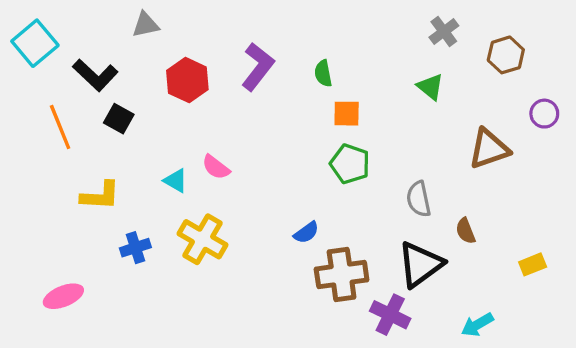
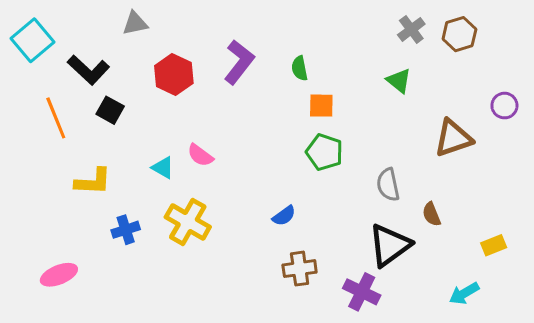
brown hexagon: (506, 55) -> (459, 34), moved
brown cross: (342, 274) -> (300, 269), moved, size x0.7
cyan arrow: (477, 325) -> (464, 293), moved

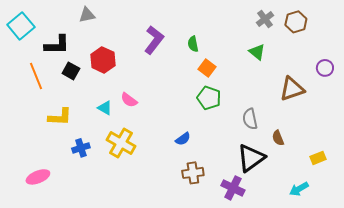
black L-shape: (88, 70) -> (57, 45), turned -44
red hexagon: (174, 74) -> (103, 60), moved
orange square: (321, 106) -> (207, 68), turned 36

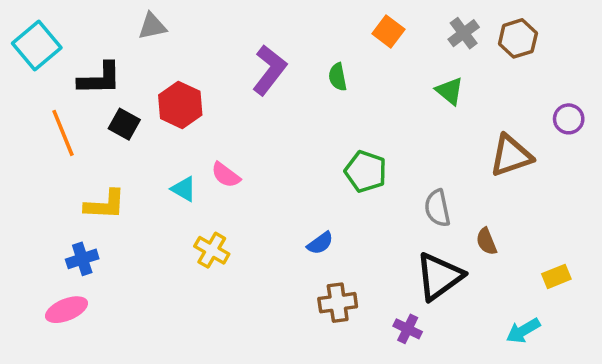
orange square: (207, 68) -> (388, 31), moved
yellow cross: (121, 143) -> (212, 250), size x0.7
blue cross: (81, 148) -> (82, 259), moved
purple cross: (233, 188) -> (408, 329), size x0.7

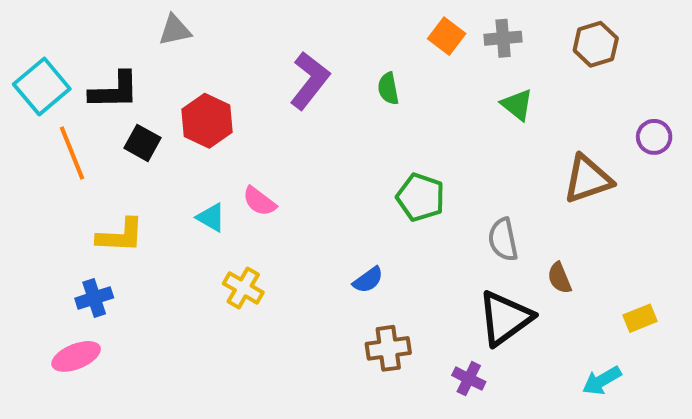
gray cross: (464, 33) -> (503, 38), moved, turned 32
cyan square: (37, 45) -> (42, 87), moved

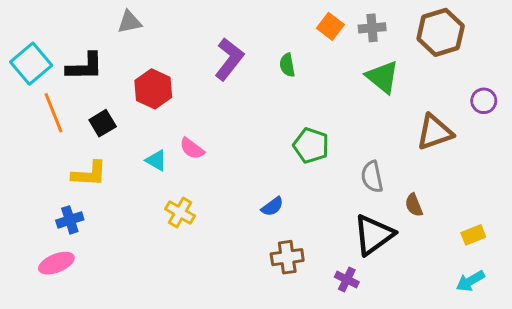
brown hexagon: (596, 44) -> (441, 32), size x1.4
green triangle: (517, 105) -> (383, 77), size x1.4
black square: (143, 143) -> (103, 123), moved, turned 30
cyan arrow: (602, 381) -> (470, 281), moved

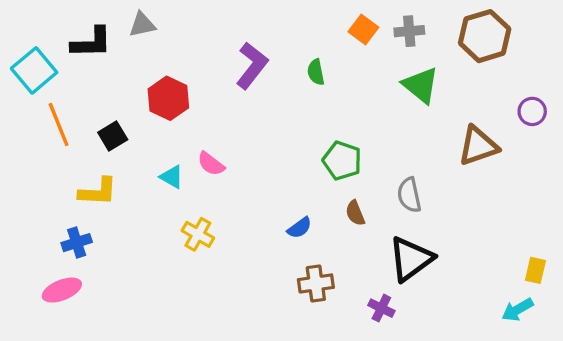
black L-shape: (85, 67) -> (91, 43), moved
brown semicircle: (414, 205) -> (355, 213), moved
yellow rectangle: (473, 235) -> (535, 270), moved, turned -55

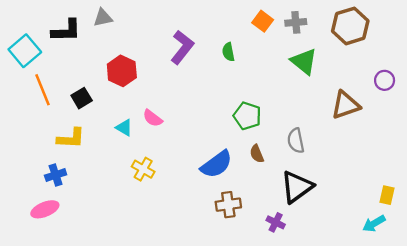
blue semicircle: (299, 228) -> (216, 164), size x1.8

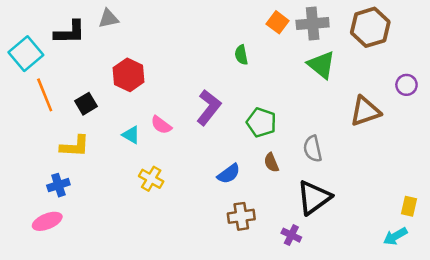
gray cross: (296, 22) -> (313, 24), size x1.4
purple L-shape: (182, 47) -> (209, 107), moved
blue semicircle: (216, 164) -> (229, 174), size x0.7

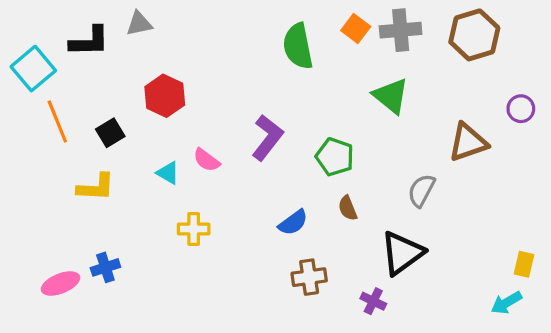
green semicircle: (241, 55) -> (298, 46), moved, size x1.8
green triangle: (321, 65) -> (391, 96), moved
gray semicircle: (313, 149) -> (421, 190), moved, turned 40
yellow cross: (151, 179) -> (194, 229), turned -30
blue cross: (58, 185) -> (105, 267), moved

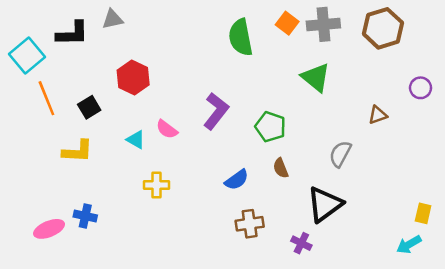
brown triangle: (468, 142) -> (378, 115), size x0.6
blue cross: (105, 267) -> (85, 216), turned 30

